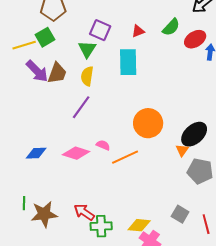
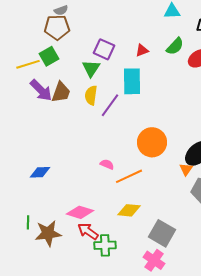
purple line: (81, 107) -> (110, 105), moved
pink diamond: (76, 153) -> (80, 212), moved
gray square: (180, 214) -> (162, 233), moved, size x1.5
yellow diamond: (139, 225) -> (129, 210), moved

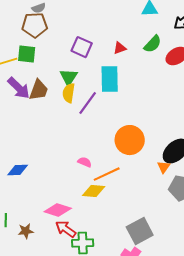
green square: (49, 56) -> (27, 54), turned 36
green triangle: (91, 68) -> (69, 77), moved
yellow diamond: (129, 210) -> (94, 191), moved
brown star: (48, 233) -> (26, 231), size x0.6
gray square: (162, 233) -> (140, 231), turned 32

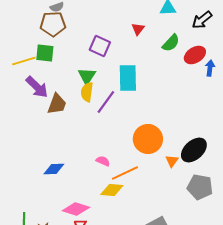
red triangle: (120, 48) -> (138, 29), moved, turned -32
brown trapezoid: (39, 90) -> (57, 104), moved
orange triangle: (164, 167) -> (172, 161), moved
blue diamond: (18, 170) -> (54, 169), moved

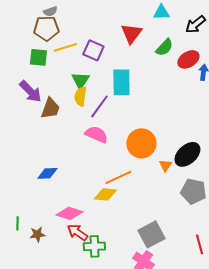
red triangle: (138, 29) -> (131, 33), size x1.6
yellow line: (24, 61) -> (65, 47), moved
pink semicircle: (103, 161) -> (96, 134), moved, size x1.6

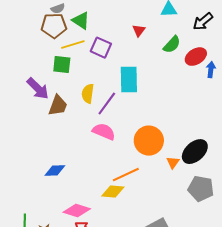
red triangle: (131, 33) -> (139, 31), size x0.6
green square: (38, 57) -> (62, 65), moved
green triangle: (80, 80) -> (81, 21), moved, turned -30

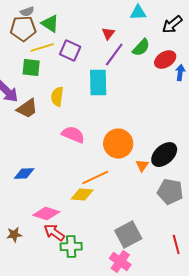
purple line: (107, 104) -> (114, 55), moved
brown trapezoid: (58, 106) -> (27, 109), turned 35

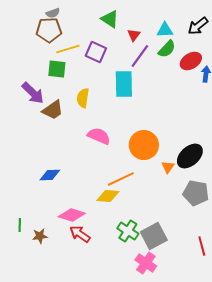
cyan triangle: (138, 13) -> (165, 30), moved
green triangle: (50, 24) -> (110, 19), moved
green cross: (71, 247) -> (128, 231), moved, turned 35

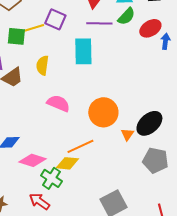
yellow line: (68, 49) -> (32, 28), moved
purple line: (140, 56) -> (99, 23), turned 55
pink diamond: (72, 215) -> (32, 160), moved
green cross: (128, 231) -> (51, 178), moved

